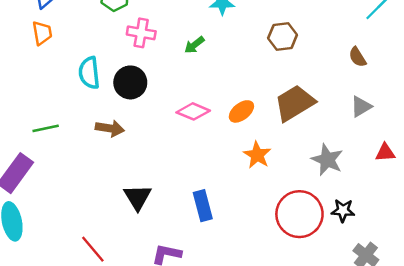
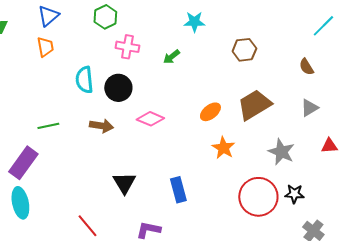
pink diamond: (193, 111) -> (150, 119), moved

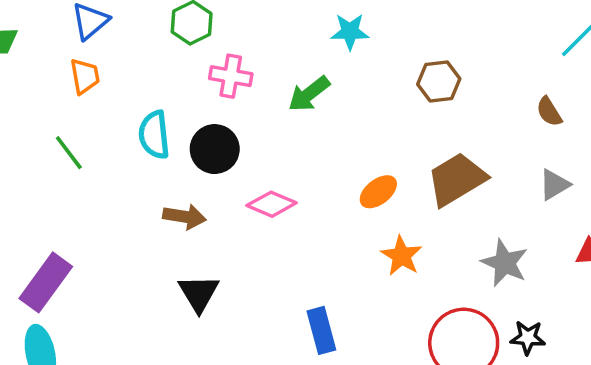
green arrow: (171, 57) -> (309, 94), size x1.4
green line: (48, 126) -> (69, 153), moved, turned 65
black triangle: (124, 183) -> (199, 293), moved

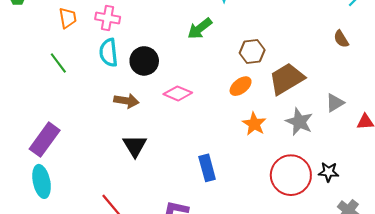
pink cross: (231, 76) -> (108, 18), moved
brown hexagon: (439, 81) -> (252, 52), moved
gray triangle: (554, 185) -> (335, 103), moved
gray star: (505, 263) -> (299, 122), moved

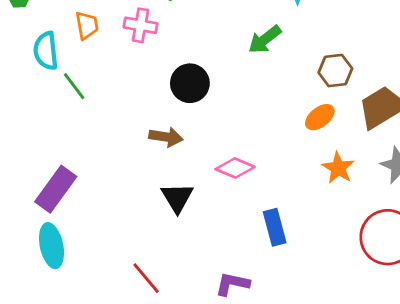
cyan semicircle: (109, 53) -> (46, 51), moved
pink diamond: (178, 93) -> (235, 168), moved

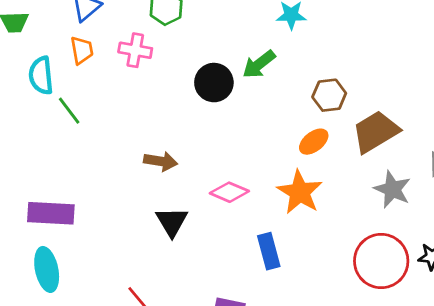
black circle: (190, 83) -> (214, 83), moved
orange star: (338, 168) -> (300, 192), moved, size x1.4
purple rectangle: (56, 189) -> (51, 213), turned 57

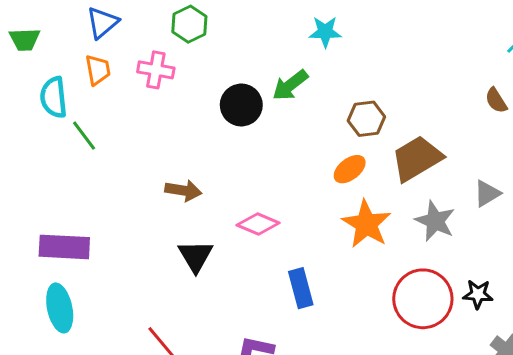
orange star: (300, 192) -> (366, 224), moved

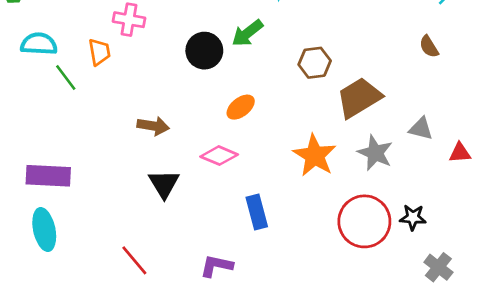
orange trapezoid: (98, 70) -> (99, 52), moved
cyan semicircle: (54, 97) -> (39, 44), turned 99
orange ellipse: (350, 169) -> (241, 107), moved
gray triangle: (487, 194) -> (421, 129), turned 45

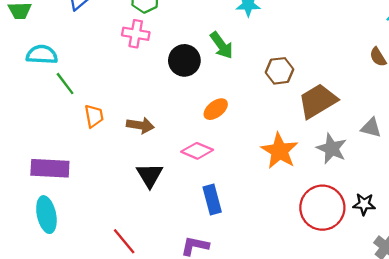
pink cross: (129, 20) -> (136, 34), moved
green arrow: (247, 33) -> (221, 45), turned -88
orange trapezoid: (99, 52) -> (94, 116), moved
blue rectangle: (257, 212) -> (212, 200), moved

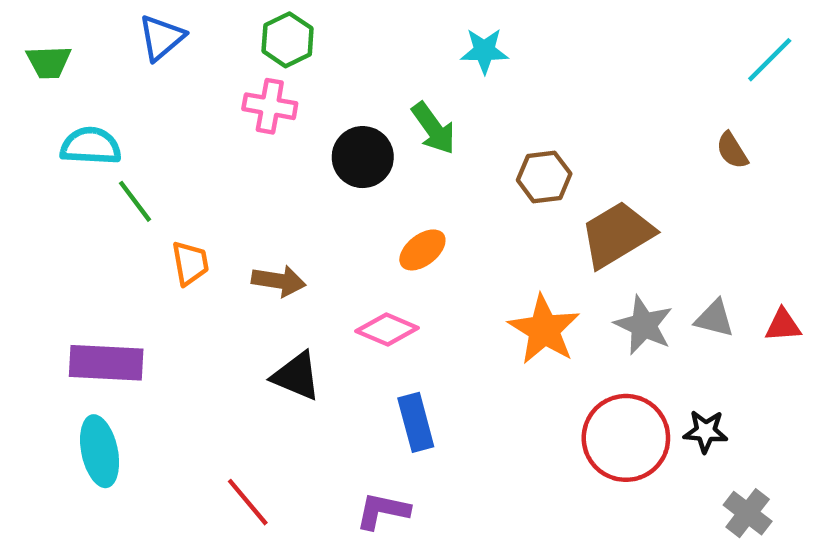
gray triangle: (371, 128) -> (714, 319), moved
black triangle: (150, 175) -> (296, 376), turned -36

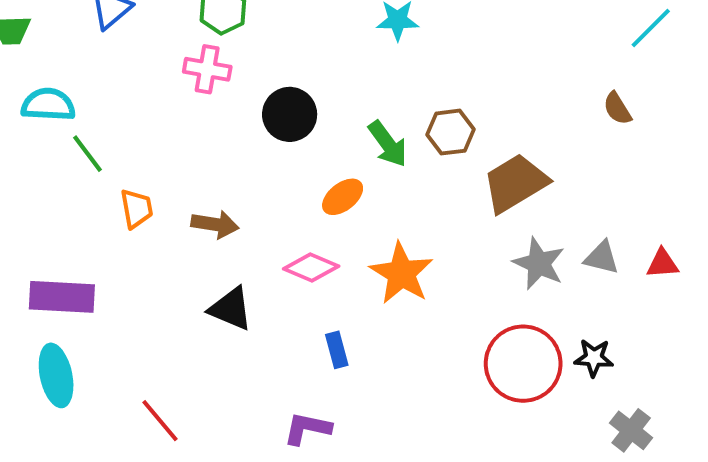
green arrow: (434, 128) -> (388, 144), moved
orange star: (544, 330) -> (401, 273), moved
blue rectangle: (416, 422) -> (337, 350), size x0.7
red line: (248, 502) -> (160, 421), moved

